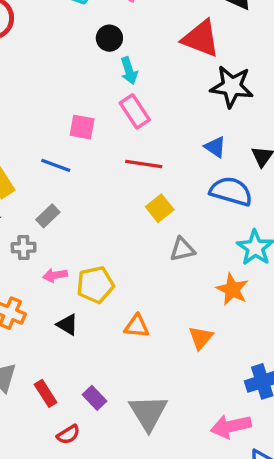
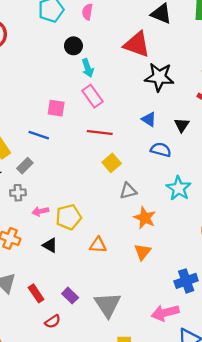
blue semicircle: (231, 191) -> (161, 150), size x0.7
gray rectangle: (48, 216) -> (25, 166), moved
orange star: (232, 289) -> (145, 218), moved

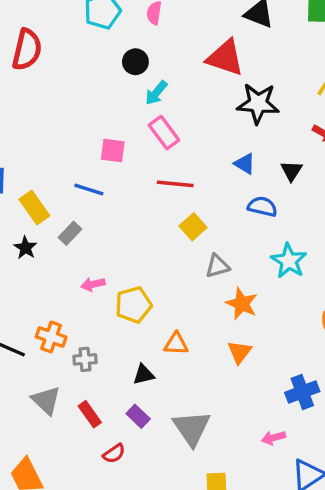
cyan arrow: (88, 68) -> (156, 93), turned 60
gray cross: (18, 193) -> (85, 359), moved
pink arrow: (40, 211) -> (93, 284), moved
black triangle: (50, 245) -> (144, 374), moved, turned -42
pink arrow: (165, 313) -> (273, 438), size x0.6

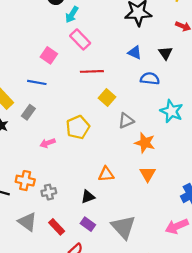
pink square: (113, 151) -> (49, 55), turned 35
yellow pentagon: (133, 305) -> (78, 127), moved
pink arrow: (273, 438) -> (177, 226), size x1.5

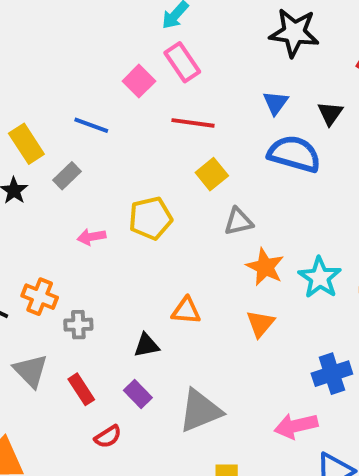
blue triangle: (135, 53) -> (276, 103), turned 32
pink square: (49, 55) -> (139, 81), moved
blue semicircle: (150, 79) -> (294, 154), size x1.5
cyan star: (171, 111) -> (320, 278), moved
gray triangle: (123, 227) -> (200, 411), turned 40

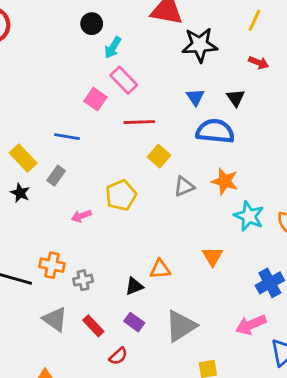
orange star: (265, 267) -> (225, 181), moved
orange triangle: (186, 311) -> (160, 269), moved

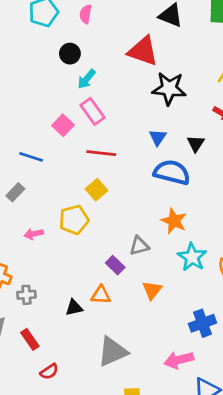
yellow square: (159, 156) -> (96, 190), moved
gray triangle: (184, 186) -> (139, 246), moved
purple rectangle: (134, 322) -> (115, 265), moved

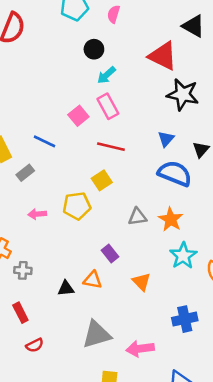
gray triangle: (139, 246) -> (137, 217), moved
orange triangle: (152, 290) -> (141, 282), turned -30
pink arrow: (179, 360) -> (140, 349), moved

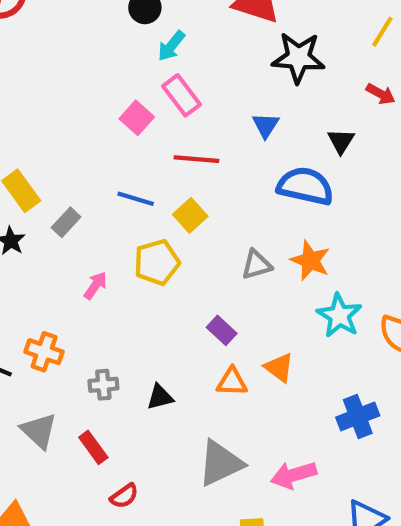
blue triangle: (166, 139) -> (266, 125), moved
blue line: (44, 141) -> (136, 199), moved
pink arrow: (37, 214) -> (95, 285), turned 138
gray cross: (23, 270) -> (103, 385), moved
orange triangle: (93, 280) -> (232, 382), moved

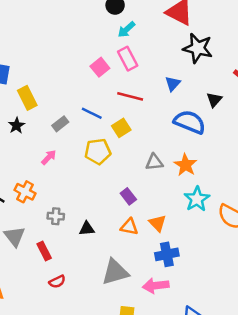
gray rectangle: (66, 222) -> (60, 124), moved
pink arrow: (95, 285) -> (49, 157), moved
blue cross: (358, 416) -> (167, 254), moved

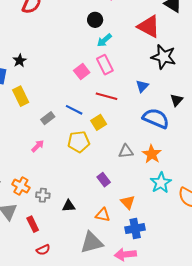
black star: (17, 126) -> (20, 61), moved
orange cross: (25, 192) -> (21, 186), moved
orange triangle: (129, 227) -> (103, 215), moved

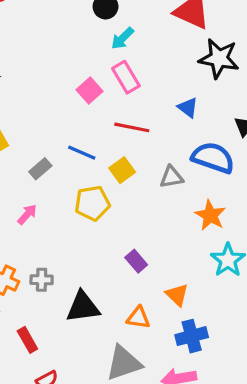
blue triangle: (142, 86) -> (188, 108), turned -32
gray triangle: (126, 151) -> (171, 177), moved
gray cross: (43, 195) -> (42, 280), moved
black triangle: (69, 206) -> (83, 307), size x1.6

